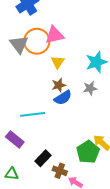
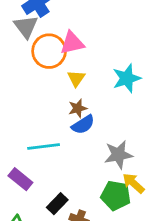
gray triangle: (19, 44) -> (26, 27), moved
gray star: (90, 88) -> (118, 155), moved, size x1.5
green pentagon: (88, 152) -> (116, 195), turned -30

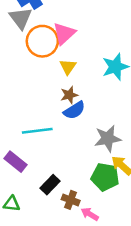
pink triangle: (72, 43) -> (64, 33), turned -30

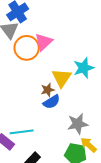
yellow triangle: (68, 67) -> (62, 78), moved, size x1.5
cyan line: (37, 131) -> (22, 132), moved

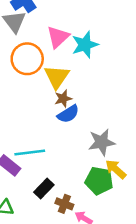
orange circle: (27, 48) -> (27, 59), moved
cyan star: (84, 68) -> (85, 45), moved
yellow triangle: (62, 78) -> (57, 77), moved

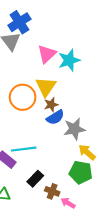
orange circle: (27, 59) -> (23, 97), moved
gray star: (102, 142) -> (74, 129), moved
yellow arrow: (116, 169) -> (87, 152), moved

